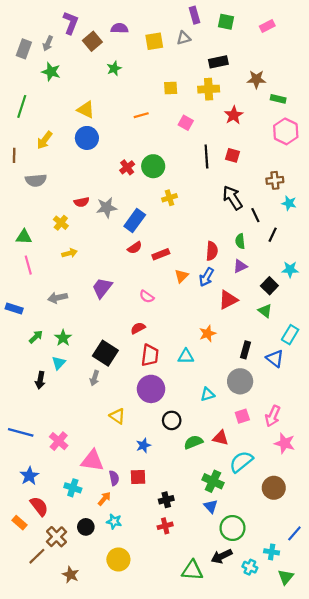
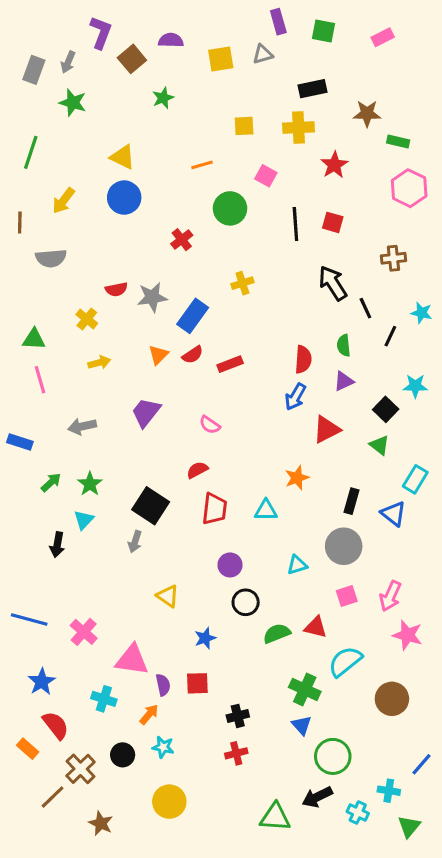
green circle: (153, 166) -> (230, 208), moved
cyan star: (289, 203) -> (422, 313), moved
orange triangle: (181, 276) -> (158, 355), moved
purple circle: (151, 389) -> (230, 565), moved, size x0.6

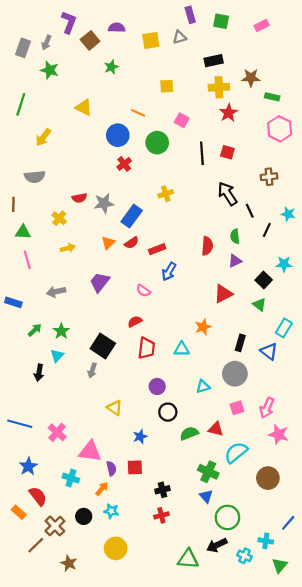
yellow cross: (299, 127) -> (219, 87), moved
orange line: (202, 165) -> (138, 113), turned 40
blue circle: (124, 198) -> (118, 135), moved
brown line: (20, 222) -> (13, 204), moved
blue arrow: (295, 397) -> (169, 271), moved

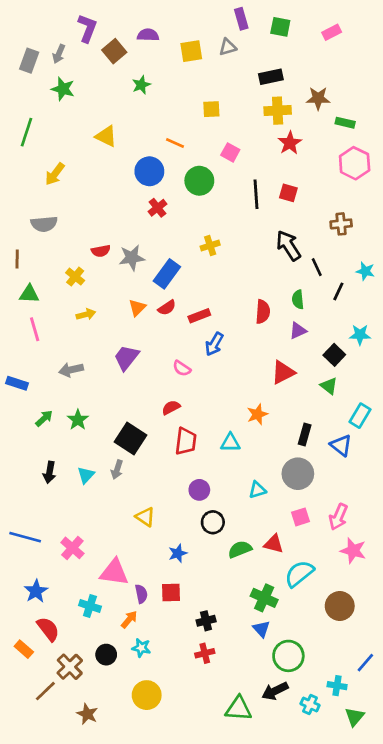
cyan triangle: (57, 356) -> (86, 475), moved

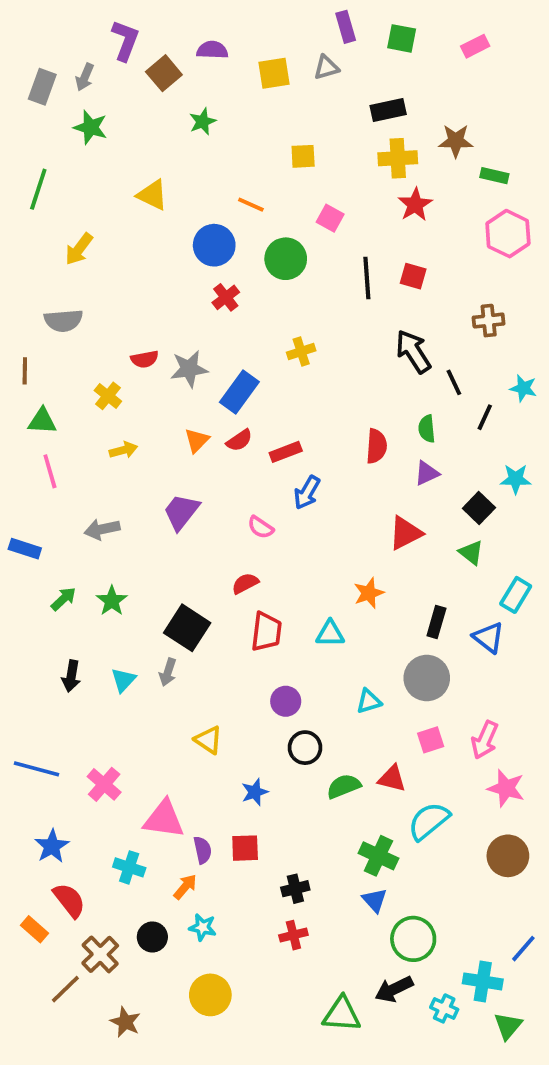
brown circle: (340, 606) -> (508, 856), moved
cyan cross: (337, 686) -> (483, 981), size x1.4

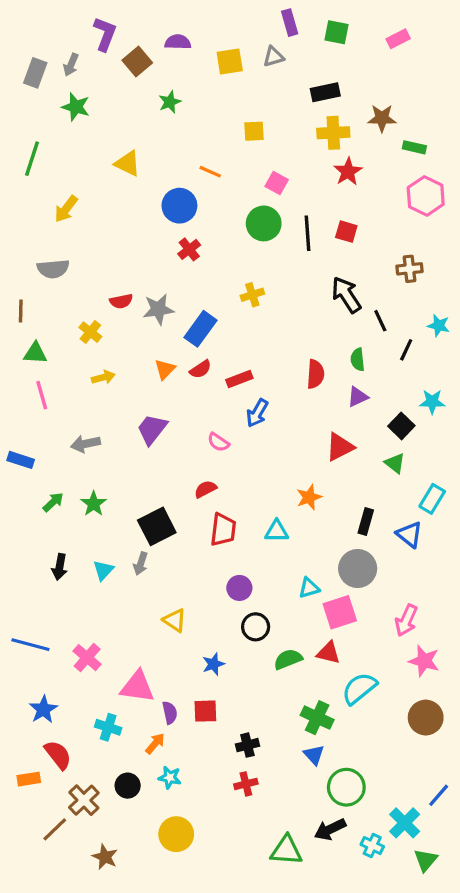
green circle: (286, 259) -> (264, 223), moved
black square: (187, 628) -> (157, 526), turned 30
pink square: (431, 740) -> (340, 612), moved, size x1.5
orange rectangle: (34, 929) -> (29, 779), turned -50
cyan cross: (483, 981) -> (405, 823), turned 36

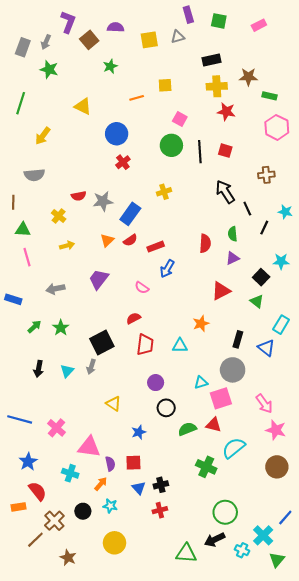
orange line: (210, 172) -> (137, 98), moved, turned -40
red star: (348, 172) -> (226, 112), turned -30
pink arrow: (406, 620) -> (264, 404), turned -60
blue triangle: (314, 755) -> (139, 488), moved

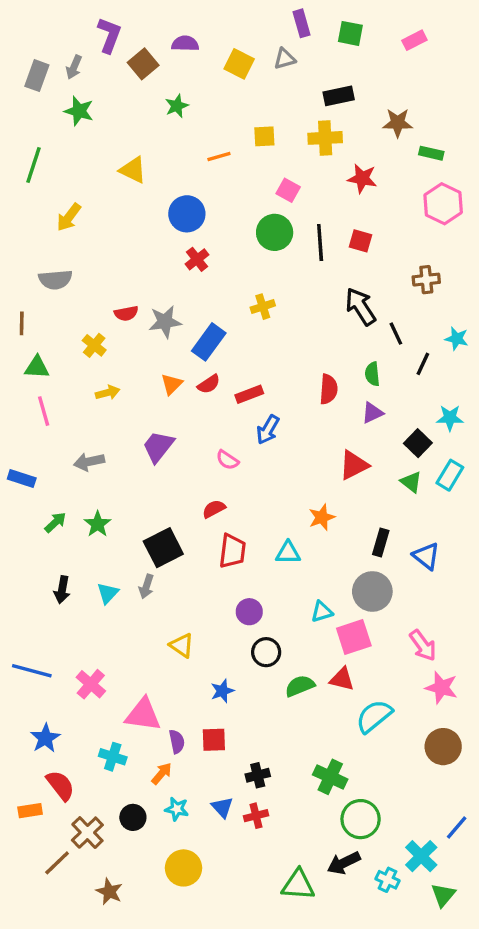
yellow square: (149, 40) -> (239, 64), turned 36
yellow cross: (217, 86) -> (325, 138), moved
cyan rectangle: (281, 325) -> (450, 475), moved
green cross: (206, 467) -> (330, 777), moved
blue triangle: (139, 488) -> (222, 807), moved

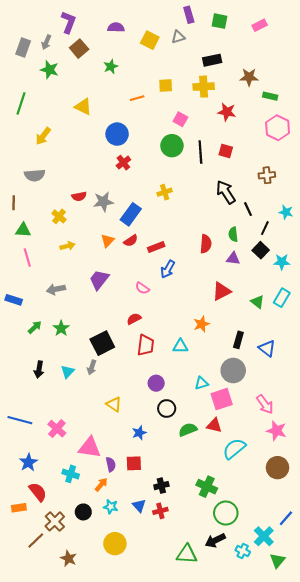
brown square: (143, 64) -> (79, 49), moved
purple triangle: (372, 413) -> (233, 259), turned 32
black square: (418, 443) -> (261, 250), moved

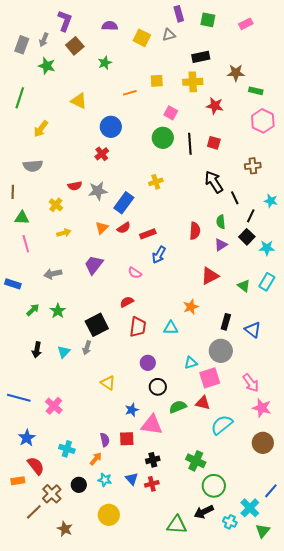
red cross: (123, 163) -> (102, 154), moved
purple triangle: (233, 259) -> (221, 245), turned -40
pink triangle: (90, 448) -> (152, 425), moved

